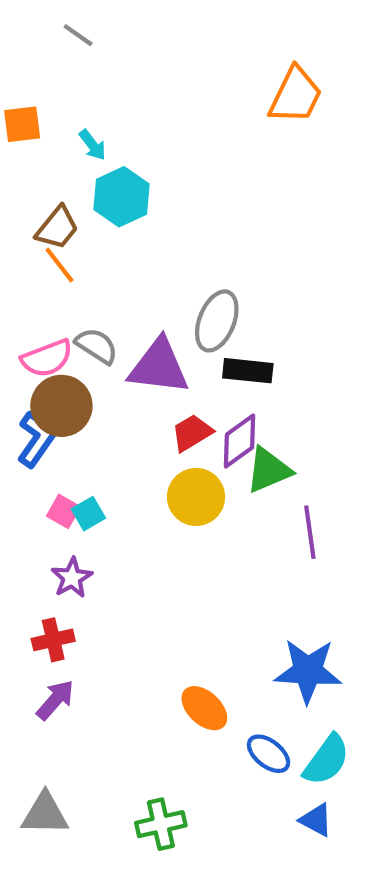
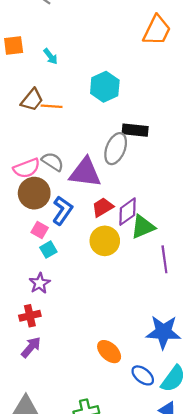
cyan hexagon: (122, 197) -> (105, 87), moved
orange line: (59, 265) -> (52, 106), moved, turned -48
black rectangle: (248, 371) -> (135, 130), moved
blue L-shape: (37, 439) -> (62, 210), moved
pink square: (64, 511) -> (40, 230), moved

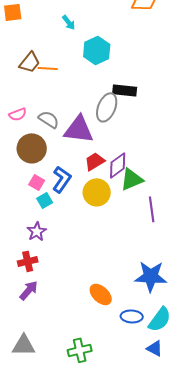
cyan arrow: (50, 56) -> (69, 22), moved
pink semicircle: (27, 168) -> (18, 114), moved, size x0.7
blue L-shape: (62, 210) -> (62, 179), moved
blue ellipse: (143, 375) -> (132, 316), turned -35

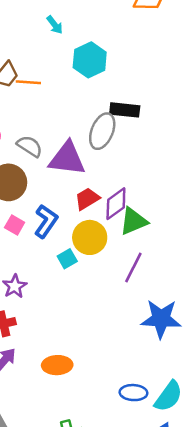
cyan square: (45, 200) -> (67, 259), moved
purple line: (152, 209) -> (133, 268), moved, turned 35
blue star: (151, 276) -> (161, 319), moved
orange ellipse: (101, 294) -> (57, 365), moved, turned -45

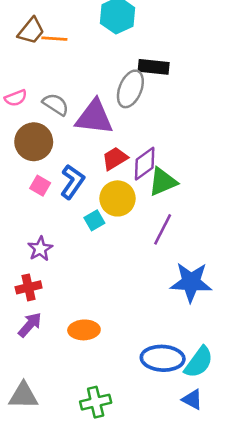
blue ellipse: (133, 393) -> (163, 358), size x1.5

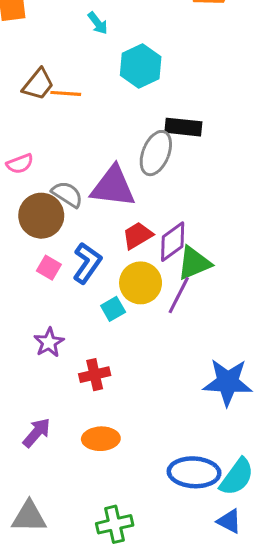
gray semicircle: (56, 104) -> (67, 194), moved
purple line: (163, 229) -> (179, 295), moved
red cross: (29, 287) -> (95, 375), moved

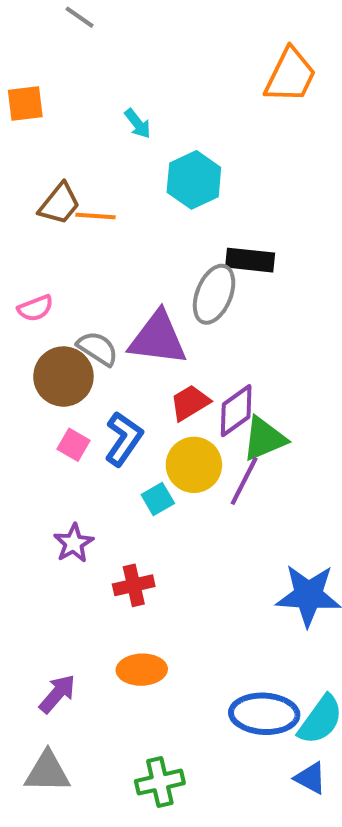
purple arrow: (37, 433) -> (57, 694), moved

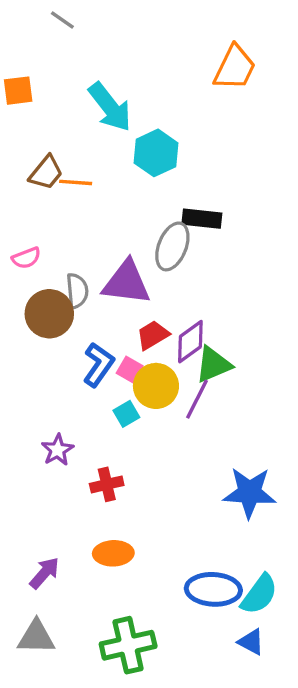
cyan arrow: (138, 124) -> (110, 107), size x2.0
gray semicircle: (98, 348) -> (77, 291), turned 52
pink square: (73, 445) -> (130, 370), moved
green cross: (160, 782) -> (128, 645), size x1.4

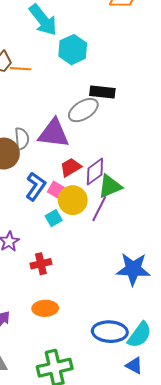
gray ellipse: (172, 246) -> (83, 110), turned 36

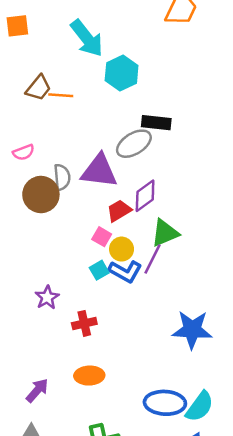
purple diamond: (95, 172) -> (145, 196), moved
blue L-shape: (36, 186) -> (125, 271), moved, turned 84
yellow circle: (73, 200) -> (122, 249), size x0.7

